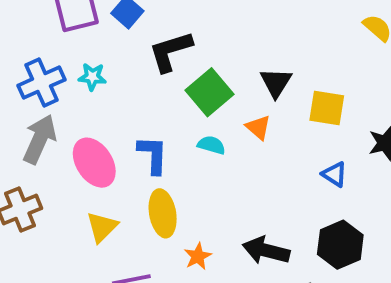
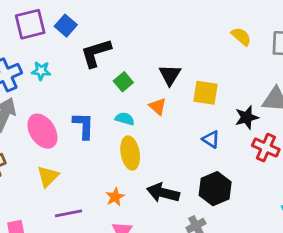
green square: (209, 92) -> (123, 82), size x0.6
yellow ellipse: (163, 213) -> (130, 153), moved

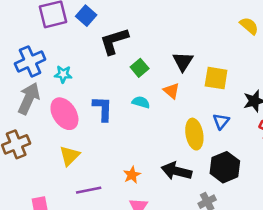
cyan star: (41, 71) -> (63, 74), moved
blue triangle: (211, 139) -> (221, 121), turned 36
yellow ellipse: (130, 153) -> (194, 134), moved

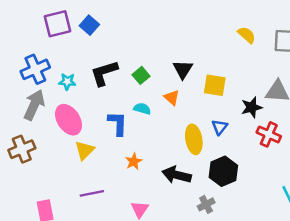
black L-shape: (114, 41) -> (104, 73), moved
blue L-shape: (103, 109) -> (118, 123), moved
yellow triangle: (70, 156) -> (84, 150), moved
orange star: (132, 175) -> (134, 161), moved

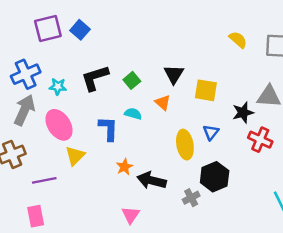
black arrow: (177, 175) -> (152, 180), moved
purple line: (92, 193) -> (44, 180), moved
gray cross: (206, 204) -> (191, 198), moved

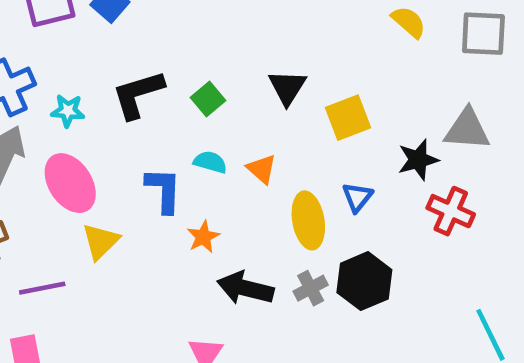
yellow square: (206, 90) -> (348, 118), turned -30
orange triangle: (163, 103) -> (262, 169), moved
orange star: (124, 167) -> (203, 237), moved
gray cross: (191, 198) -> (311, 288), moved

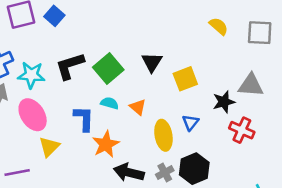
green square: (208, 99) -> (108, 69), size x1.6
cyan star: (68, 111) -> (31, 75), size x1.5
orange star: (203, 237) -> (106, 144), size x1.5

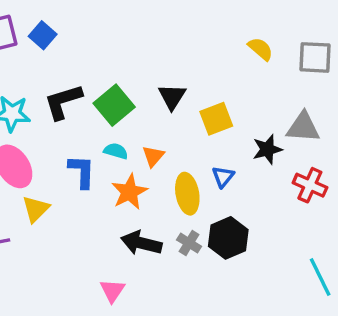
orange triangle: (138, 107) -> (153, 156), turned 30
red cross: (242, 130) -> (310, 185), moved
orange star: (106, 144) -> (129, 192), moved
gray cross: (165, 172) -> (189, 243), turned -30

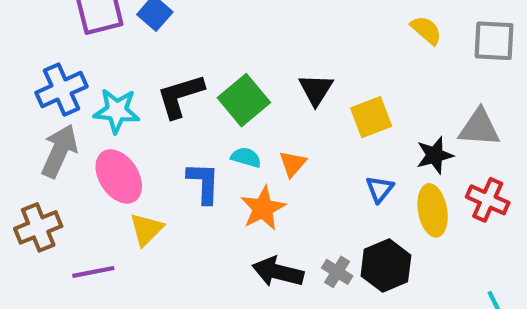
yellow ellipse: (187, 194) -> (433, 210), moved

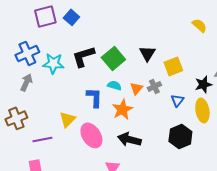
gray arrow: (59, 151) -> (26, 82), size x0.7
pink ellipse: (119, 176) -> (91, 135), moved
gray cross: (337, 272) -> (154, 86), moved, turned 32

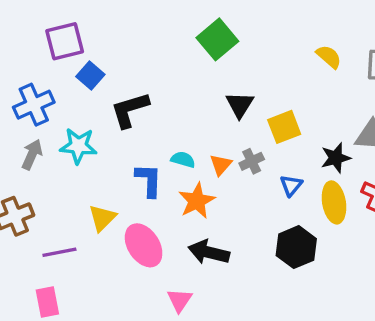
blue square: (71, 17) -> (90, 75), moved
green square: (113, 58) -> (217, 39), moved
cyan star: (53, 63) -> (78, 146), moved

